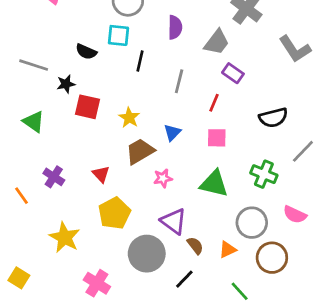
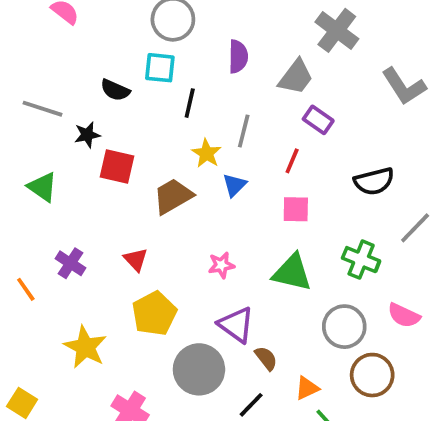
yellow star: (129, 118) -> (206, 153), moved
blue triangle: (172, 132) -> (234, 185), moved
brown trapezoid: (140, 151) -> (173, 196), moved
orange triangle: (228, 250) -> (307, 388), moved

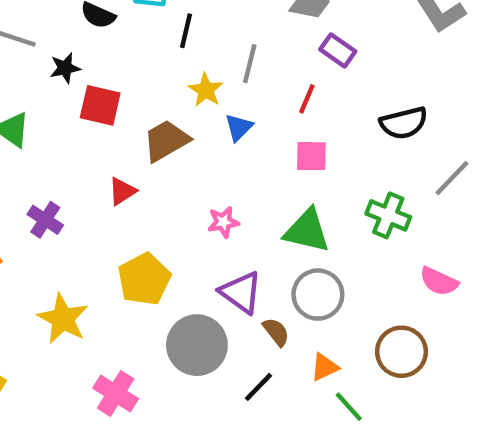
red triangle: (136, 260) -> (122, 191), moved, turned 40
gray circle: (344, 327) -> (318, 295), moved

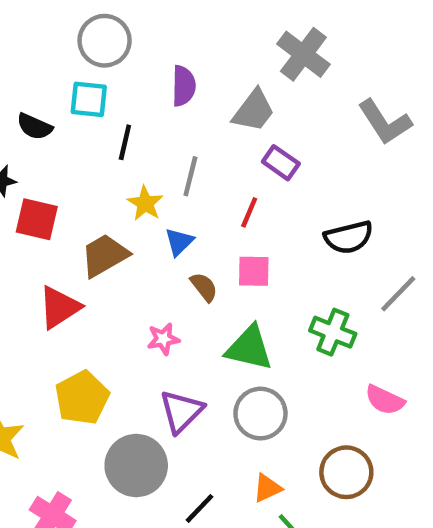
red triangle: (122, 191) -> (59, 307), size x1.5
purple triangle: (241, 292) -> (181, 411), turned 39
brown semicircle: (276, 332) -> (204, 287), moved

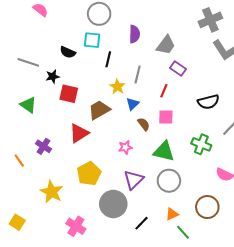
gray cross: (303, 54) -> (210, 20), moved, turned 30

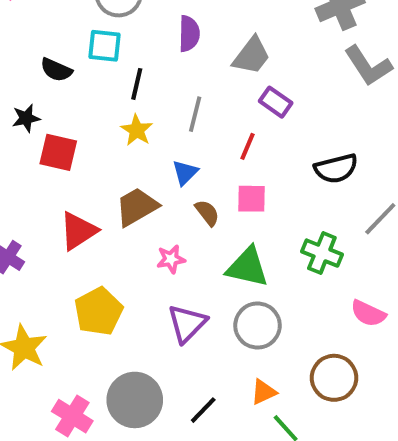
yellow star: (117, 87) -> (137, 130), moved
brown trapezoid: (99, 110) -> (137, 207), moved
gray circle: (113, 204) -> (135, 400), moved

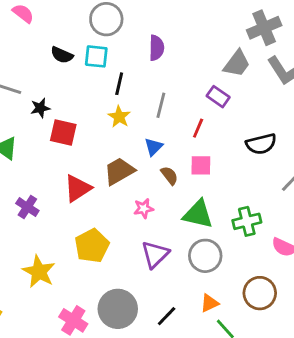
gray trapezoid: (251, 56) -> (237, 64), moved
black semicircle: (56, 70) -> (62, 55), moved
green cross: (322, 253) -> (247, 221), moved, turned -36

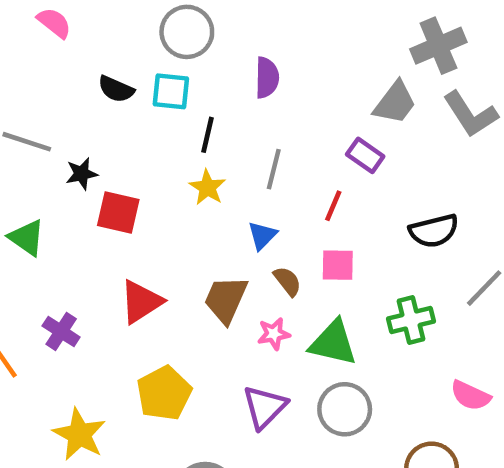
brown trapezoid: (119, 171) -> (226, 299), moved, turned -36
pink star: (144, 208) -> (274, 334), moved
green cross: (247, 221) -> (411, 320), moved

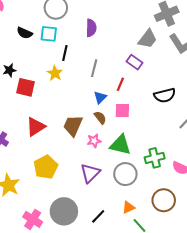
yellow star: (207, 187) -> (55, 73), moved
blue triangle: (262, 235) -> (100, 97), moved
green cross: (411, 320) -> (155, 158), moved

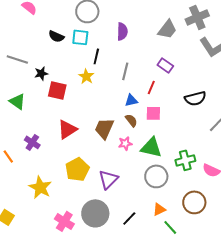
gray trapezoid: (148, 39) -> (167, 29), moved
blue triangle: (100, 97) -> (131, 100), turned 32
purple triangle: (90, 173) -> (108, 179), moved

